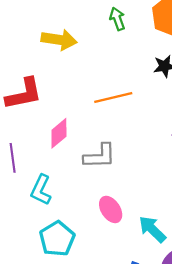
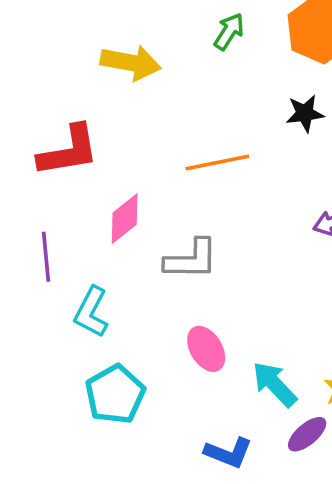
green arrow: (117, 19) -> (229, 31), turned 50

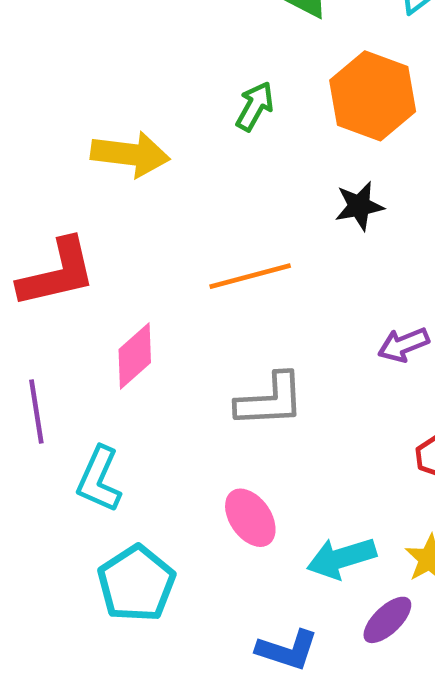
gray L-shape: (191, 259) -> (270, 400), moved
cyan arrow: (275, 384) -> (341, 558), turned -60

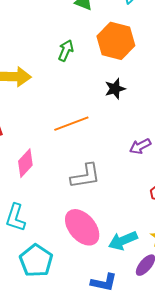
pink ellipse: (250, 518) -> (82, 227), size x1.5

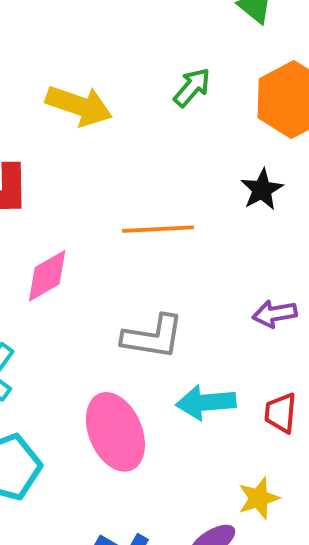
black star: (115, 89) -> (262, 190), turned -30
cyan arrow: (123, 241) -> (206, 402), moved

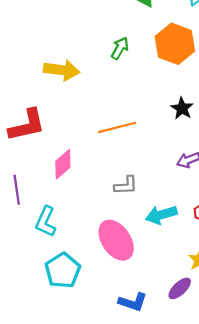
black star: (262, 190) -> (182, 108), moved
gray L-shape: (153, 337) -> (126, 185), size x0.7

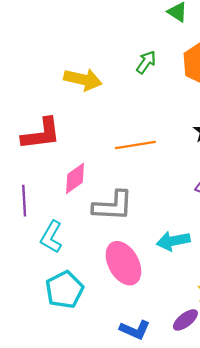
gray L-shape: (126, 185) -> (113, 206), moved, size x1.6

